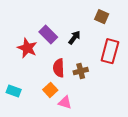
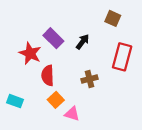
red semicircle: (59, 68) -> (48, 75), moved

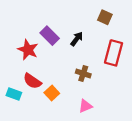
red semicircle: (48, 75) -> (32, 81), moved, turned -54
brown cross: (90, 79) -> (83, 73), turned 32
pink triangle: (72, 114) -> (85, 106), moved, turned -40

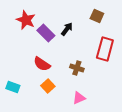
black arrow: (77, 39) -> (67, 29), moved
red star: (28, 50) -> (26, 20), moved
red semicircle: (32, 81) -> (42, 64), moved

